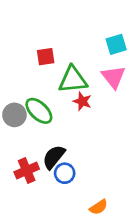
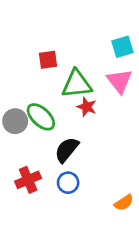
black semicircle: (54, 157) -> (67, 150), moved
orange semicircle: (99, 207) -> (124, 203), moved

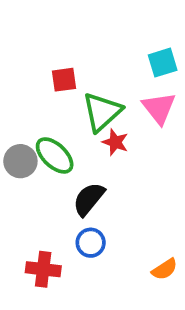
green triangle: (77, 84) -> (102, 112), turned -36
red cross: (28, 180) -> (43, 269), moved, turned 30

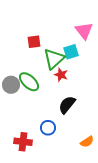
cyan square: (163, 63) -> (71, 52), moved
pink triangle: (159, 108) -> (84, 31), moved
black semicircle: (89, 199) -> (67, 105), moved

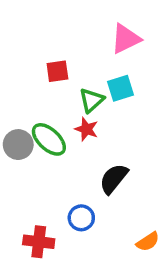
pink triangle: (84, 31) -> (126, 39), moved, turned 42
green triangle: (54, 59) -> (92, 100), size x0.7
red star: (61, 75) -> (86, 129), moved

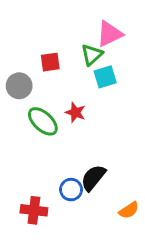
green triangle: (92, 100) -> (92, 55), moved
gray circle: (18, 145) -> (19, 86), moved
black semicircle: (114, 179) -> (93, 178), moved

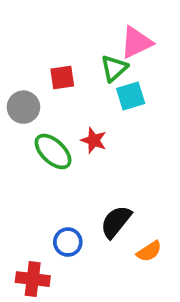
blue circle: (71, 190) -> (68, 242), moved
red cross: (34, 210) -> (33, 279), moved
orange semicircle: (129, 210) -> (149, 251), moved

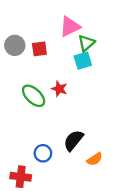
pink triangle: (136, 42) -> (70, 27), moved
green triangle: (114, 68) -> (86, 43), moved
gray circle: (23, 107) -> (15, 45), moved

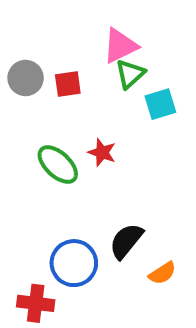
green triangle: (86, 43) -> (130, 74), moved
cyan square: (83, 61) -> (160, 104), moved
blue circle: (43, 153) -> (74, 263), size x1.5

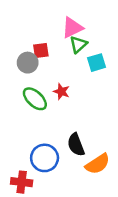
gray circle: (26, 78) -> (28, 63), moved
black semicircle: (126, 241) -> (76, 145), turned -60
orange semicircle: (162, 273) -> (98, 164), size x1.5

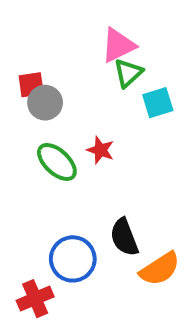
red square: (41, 51) -> (31, 85), moved
red cross: (22, 182) -> (35, 299), turned -30

